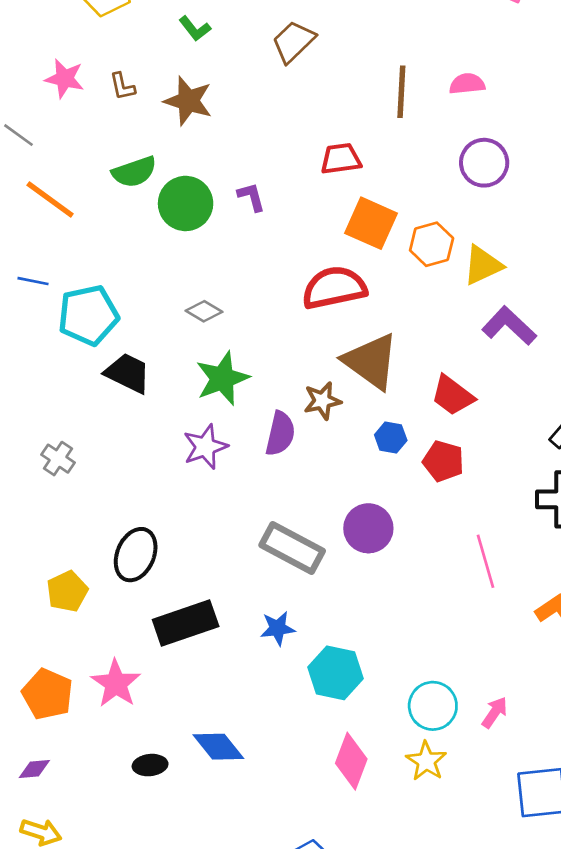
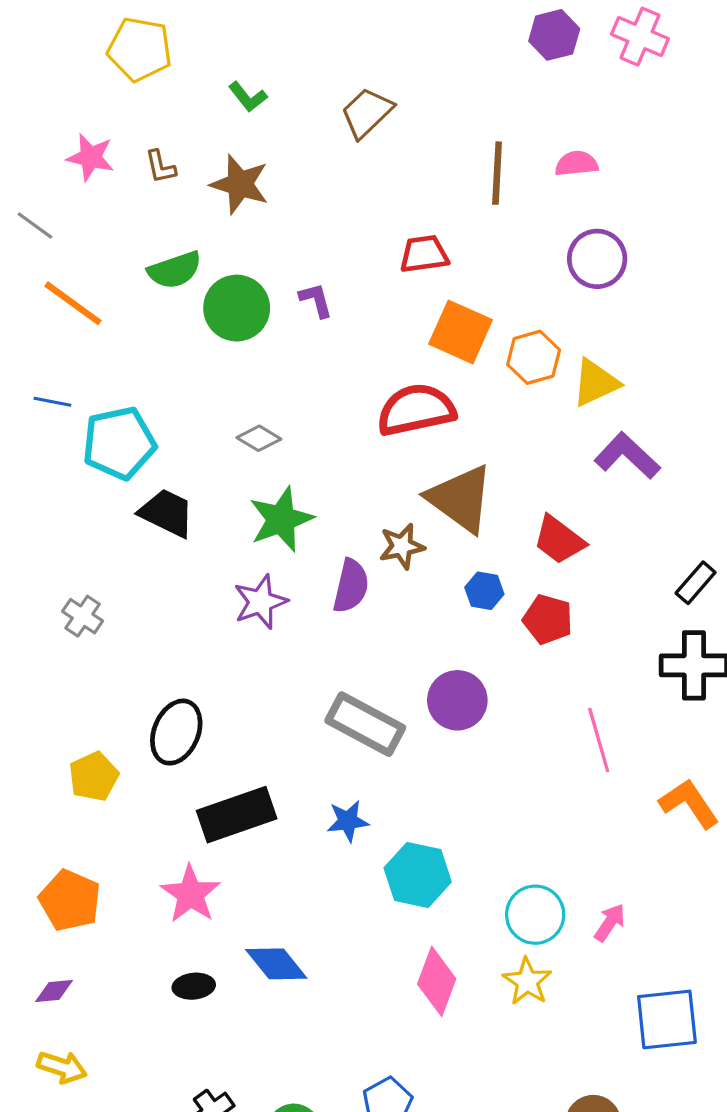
pink star: (116, 684) -> (191, 894), moved

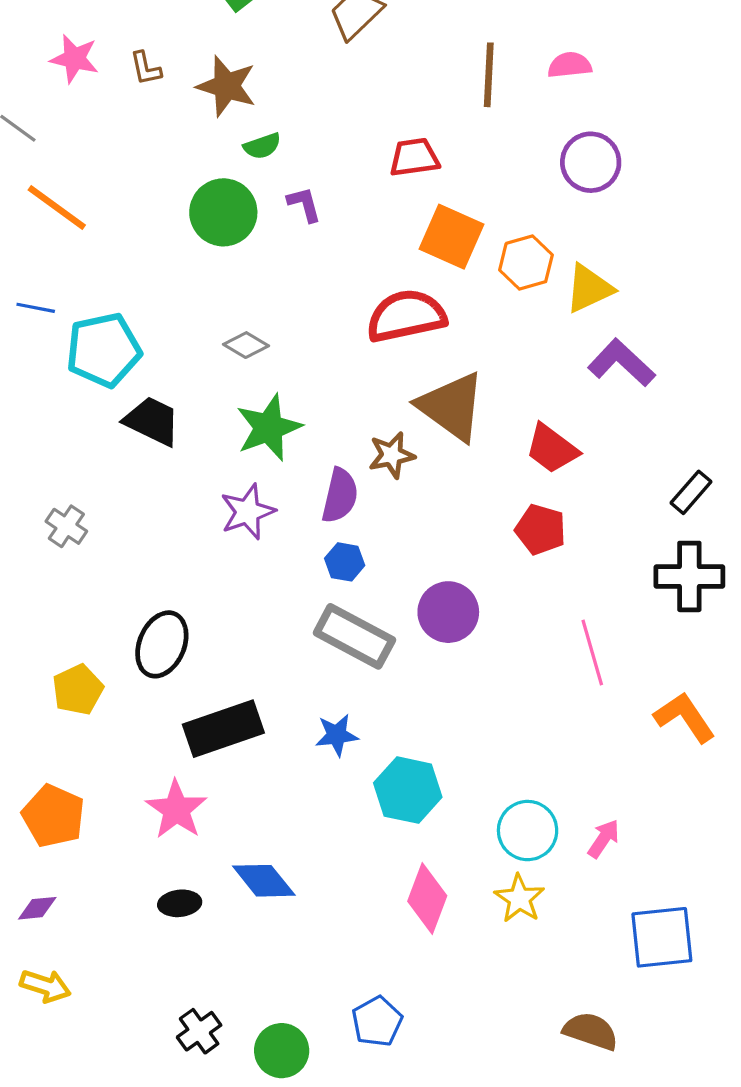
green semicircle: (175, 270) -> (262, 146), moved, size x0.7
blue hexagon: (484, 591) -> (345, 562), moved

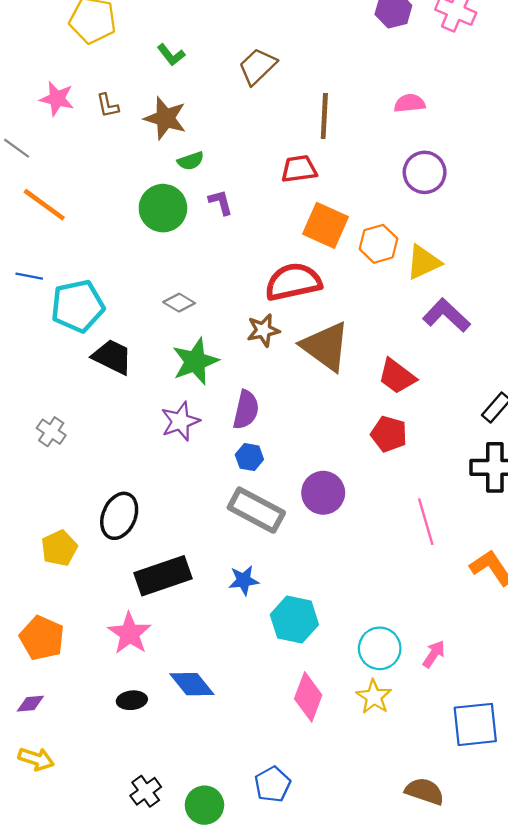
brown line: (489, 75) -> (324, 116), moved
brown star: (392, 455) -> (263, 330), moved

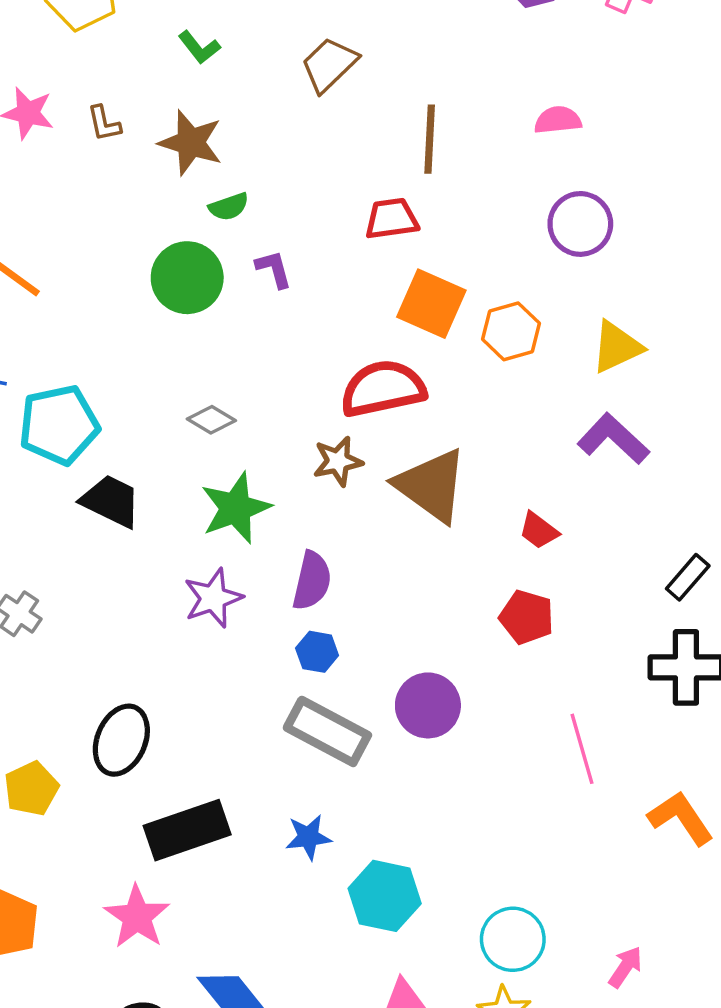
yellow triangle: (423, 262) -> (617, 347), moved
red trapezoid: (397, 376) -> (539, 531), size x0.7
pink arrow: (434, 654) -> (625, 967), moved

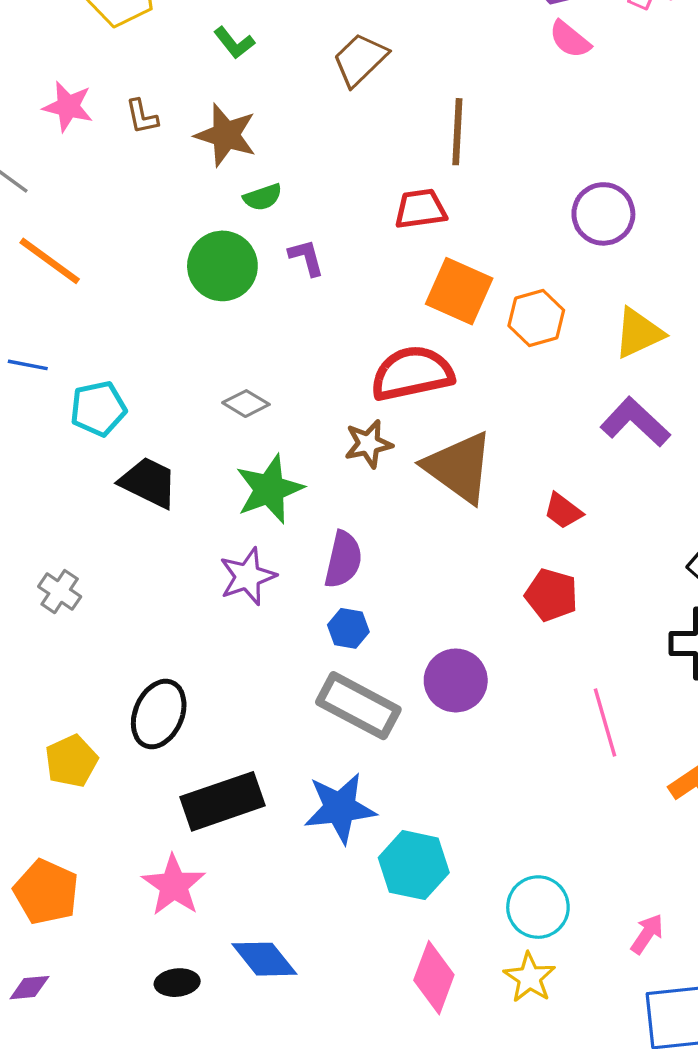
pink semicircle: (558, 120) -> (570, 39), moved, turned -135
cyan pentagon: (59, 425) -> (98, 409), size x0.7
blue star: (308, 837) -> (340, 808), size x1.6

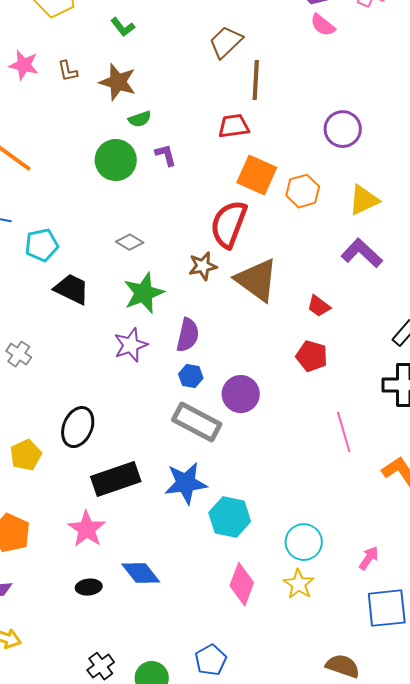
brown trapezoid: (360, 60) -> (226, 42), moved
red semicircle: (412, 373) -> (229, 224), turned -57
purple circle: (456, 680) -> (241, 394), moved

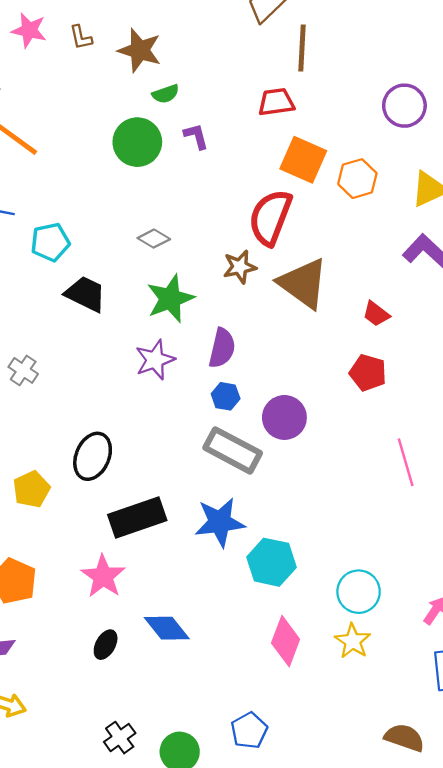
black ellipse: (89, 587) -> (106, 645), turned -55

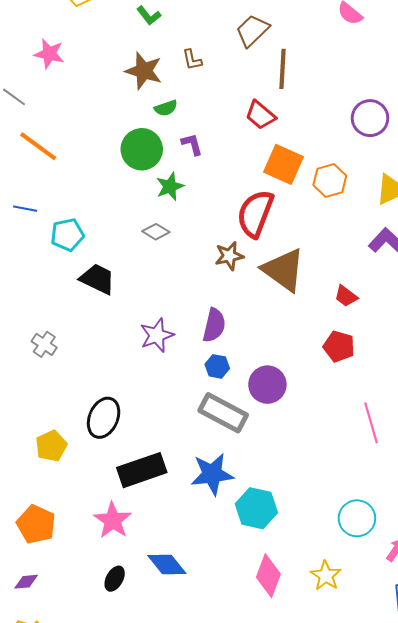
brown L-shape: (81, 37) -> (192, 60), moved
red trapezoid: (276, 102) -> (260, 115), turned -132
green star: (170, 299) -> (170, 186), moved, size x0.7
cyan circle: (359, 592) -> (357, 518), moved

